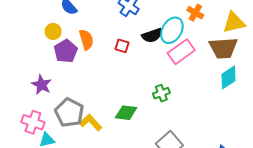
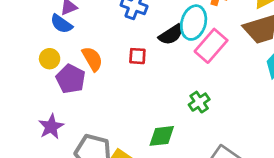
purple star: (42, 85) -> (51, 127), turned 30

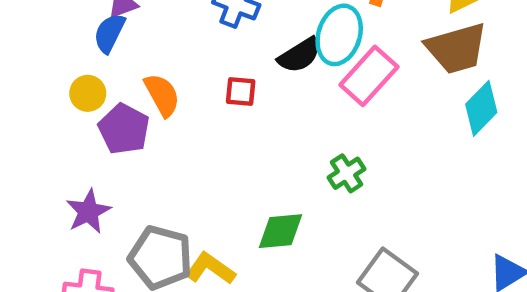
blue semicircle: (61, 24) -> (109, 33), turned 80

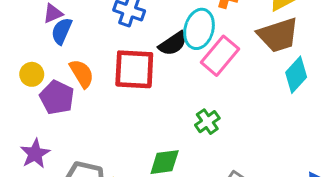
blue semicircle: (109, 33) -> (62, 31), moved
red square: (241, 91) -> (134, 69), size x2.0

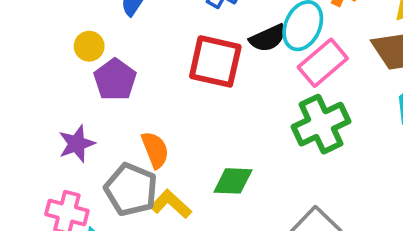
orange semicircle: (82, 74) -> (155, 150), moved
green cross: (207, 122) -> (321, 124), moved, size x1.8

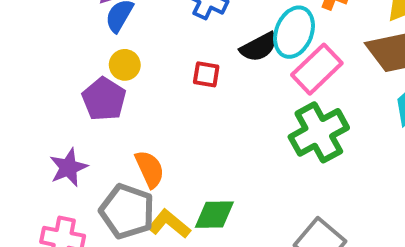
yellow circle: (89, 46) -> (125, 65), moved
red square: (215, 61) -> (206, 74), size x0.5
green diamond: (233, 181) -> (214, 215), moved

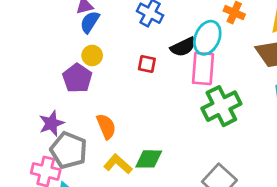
pink rectangle: (317, 69) -> (203, 68), moved, turned -44
gray pentagon: (127, 211) -> (69, 150), moved

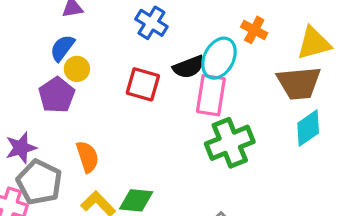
blue semicircle: (90, 22) -> (62, 48), moved
red square: (147, 64) -> (143, 84), size x1.5

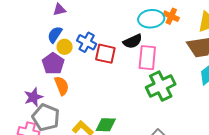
blue cross: (151, 23) -> (87, 42), moved
cyan ellipse: (219, 58) -> (151, 19), moved, turned 60
orange semicircle: (87, 157) -> (62, 86), moved

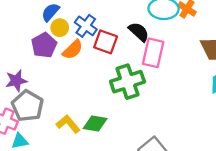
black semicircle: (133, 41) -> (139, 32), turned -120
orange semicircle: (62, 86) -> (73, 50), moved, turned 60
green cross: (161, 86) -> (127, 82), moved

